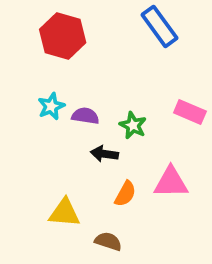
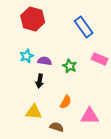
blue rectangle: (160, 26) -> (84, 27), moved
black arrow: (104, 154) -> (40, 81), moved, turned -88
pink triangle: (171, 182) -> (90, 116), moved

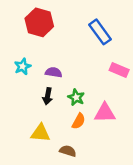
cyan star: (27, 56) -> (23, 66), moved
green star: (70, 66) -> (76, 97), moved
pink triangle: (90, 116) -> (105, 113), moved

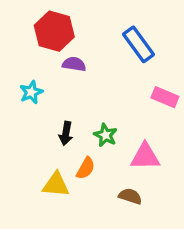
purple semicircle: (54, 72) -> (74, 64), moved
orange semicircle: (79, 121) -> (86, 168), moved
brown semicircle: (68, 151) -> (130, 196), moved

